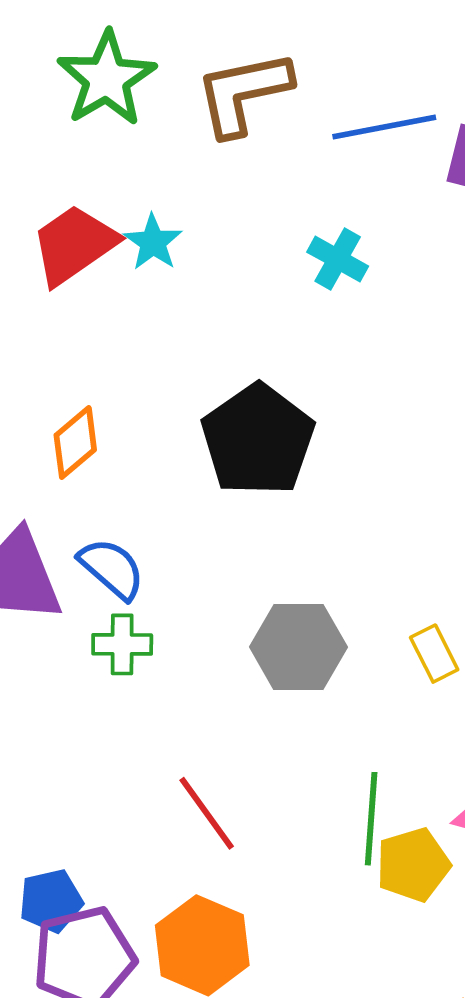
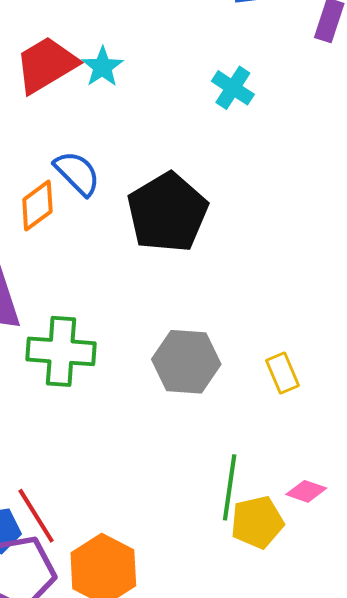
blue semicircle: (112, 569) -> (77, 173), moved
green cross: (122, 644) -> (61, 351), size x1.6
red line: (207, 813) -> (36, 516), moved

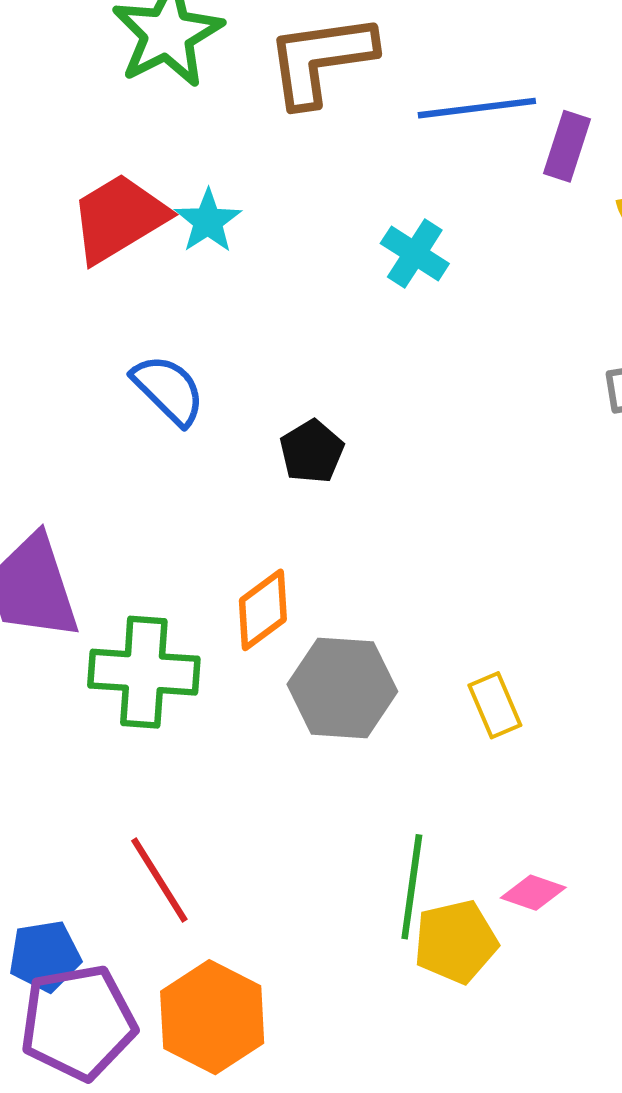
orange diamond: (37, 205) -> (263, 610), moved
black pentagon: (167, 212) -> (312, 451), size x0.5
red line: (36, 516) -> (159, 880), moved

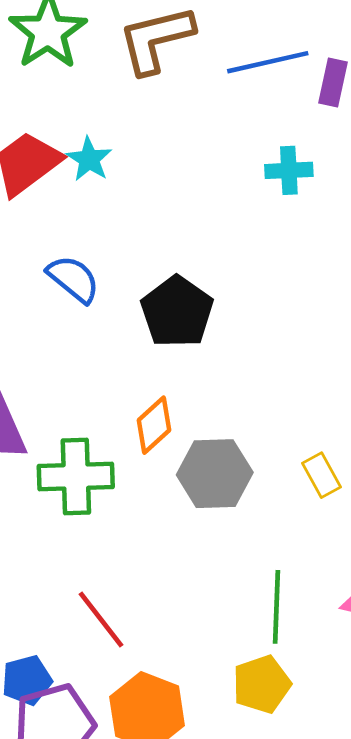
cyan cross: (415, 253) -> (289, 170), moved, turned -30
black pentagon: (312, 451) -> (177, 312), size x1.6
yellow pentagon: (456, 942) -> (262, 684), moved

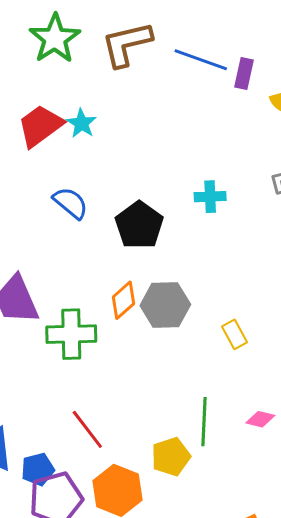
blue line: (268, 62) -> (201, 60), turned 32
cyan cross: (289, 170) -> (210, 197), moved
gray hexagon: (215, 474) -> (165, 305), moved
yellow pentagon: (262, 684) -> (171, 457), moved

